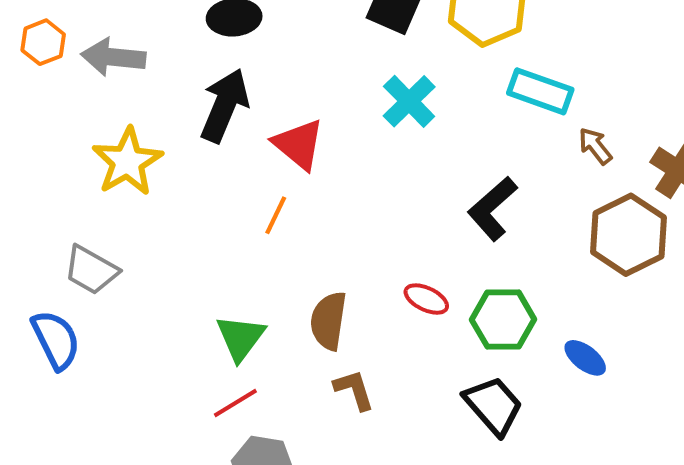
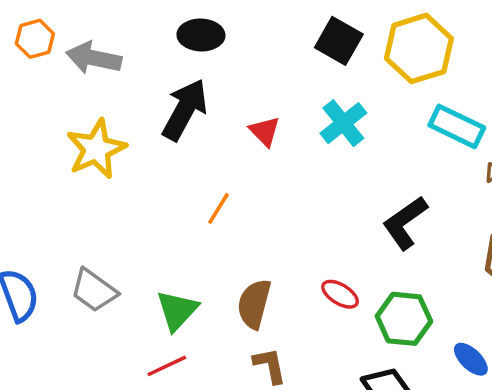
red triangle: (299, 144) -> (265, 131), moved, size x0.7
gray trapezoid: (91, 270) -> (94, 290), moved

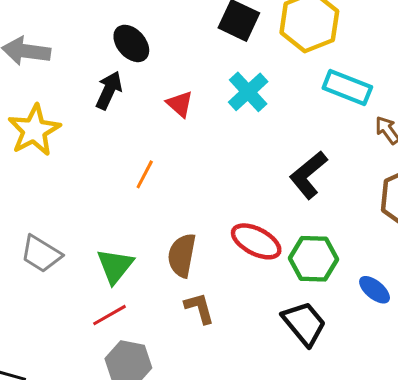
black ellipse: (201, 35) -> (131, 43), moved, turned 51
black arrow: (185, 110) -> (109, 90), size x0.7
red ellipse: (340, 294) -> (256, 241), size x1.5

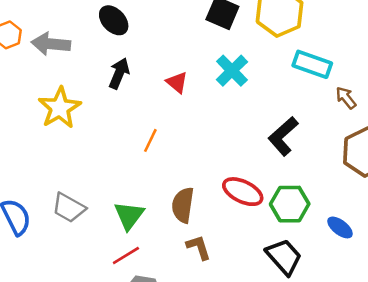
black ellipse: (131, 43) -> (114, 20), moved

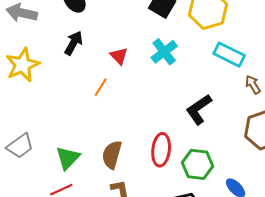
orange line: (150, 140) -> (101, 87), moved
red ellipse: (243, 192) -> (161, 150), turned 64
gray trapezoid: (69, 208) -> (20, 146), turned -72

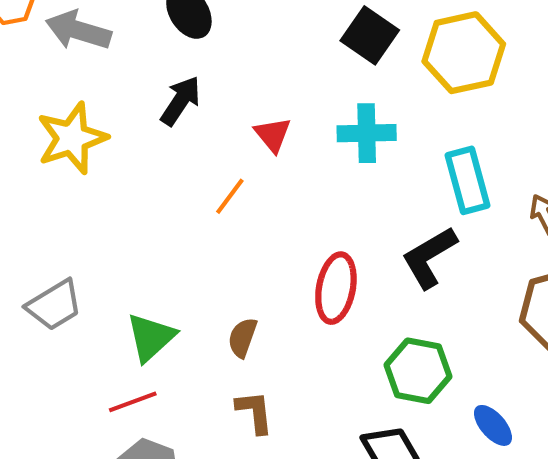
cyan cross: (164, 52) -> (367, 133), turned 32
cyan rectangle: (229, 55) -> (468, 180), moved, turned 44
red ellipse: (161, 150) -> (336, 288), moved
brown semicircle: (112, 155) -> (243, 338), size x0.7

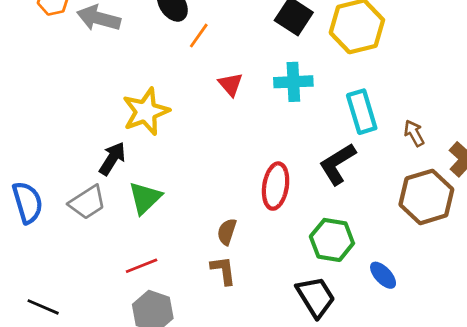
black arrow: (181, 101) -> (112, 159), moved
yellow star: (72, 138) -> (146, 112), moved
orange line: (230, 196) -> (199, 36), moved
green triangle: (151, 337) -> (145, 198), moved
brown semicircle: (243, 338) -> (227, 232), moved

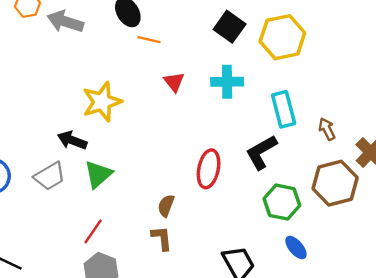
orange line: (199, 36) -> (149, 40), turned 65
black arrow: (112, 159) -> (72, 140), turned -104
green hexagon: (332, 240) -> (282, 202), moved
red line: (142, 266) -> (93, 231), turned -36

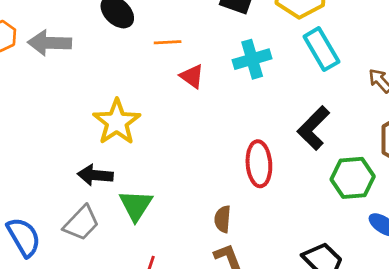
orange line: (149, 40) -> (168, 42), moved
cyan rectangle: (284, 109) -> (321, 49), moved

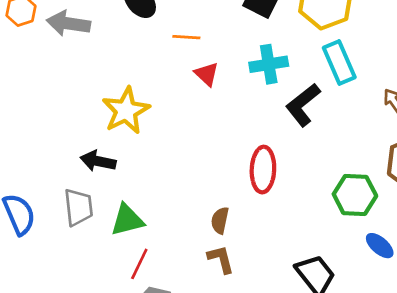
black L-shape: (313, 128) -> (303, 105), moved
green triangle: (136, 205) -> (127, 220), moved, turned 36
gray trapezoid: (81, 223) -> (78, 207), turned -57

